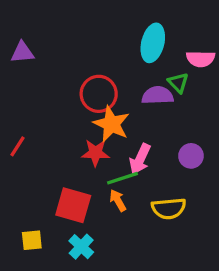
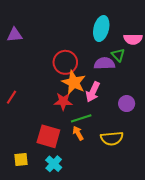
pink arrow: (140, 159) -> (93, 92), moved

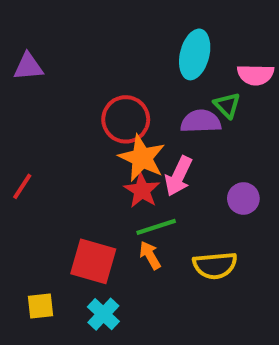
red star: (63, 101) -> (142, 190), moved, turned 30

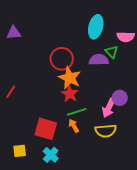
pink arrow: (178, 176) -> (109, 108), moved

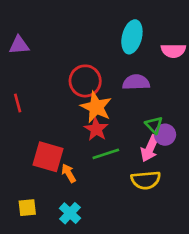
green triangle: (112, 52) -> (154, 125), moved
red line: (11, 92) -> (18, 103), moved, turned -48
orange arrow: (74, 126) -> (69, 173), moved
red square: (46, 129) -> (48, 157), moved

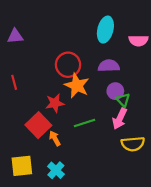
red star: (96, 129) -> (55, 103), moved, turned 30
purple circle: (165, 135) -> (115, 91), moved
red square: (48, 157) -> (38, 125), turned 30
yellow semicircle: (146, 180) -> (133, 144), moved
yellow square: (27, 208) -> (22, 166), size x1.5

